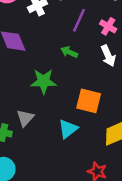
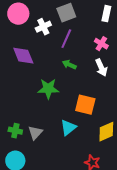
purple line: (79, 20) -> (66, 39), moved
gray triangle: (25, 118) -> (35, 133), moved

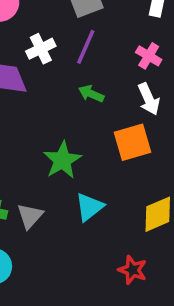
white cross: (43, 27) -> (41, 49), moved
green star: (48, 89) -> (62, 160), moved, turned -30
orange square: (85, 105) -> (133, 142), moved, turned -30

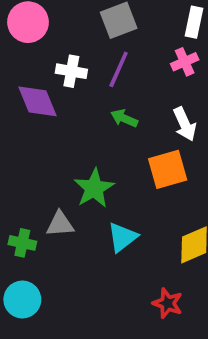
white cross: (41, 49) -> (71, 71), turned 36
pink cross: (149, 56) -> (185, 62), moved, turned 35
gray triangle: (30, 216) -> (60, 224), moved, turned 44

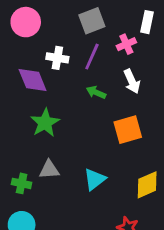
pink cross: (185, 62) -> (126, 44), moved
white arrow: (185, 124) -> (132, 81), moved
green star: (94, 188) -> (45, 123), moved

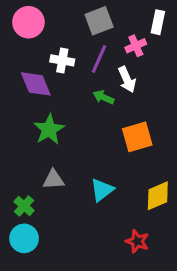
white arrow: (132, 81) -> (127, 80), moved
green cross: (22, 183) -> (24, 206), moved, turned 30

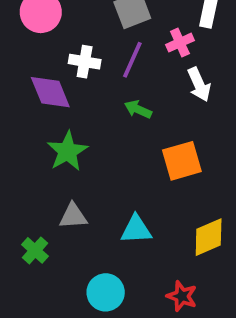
white arrow: (127, 80) -> (199, 85), moved
cyan triangle: (102, 190) -> (136, 229), turned 35
cyan circle: (24, 238) -> (106, 292), moved

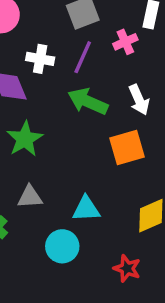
white arrow: (199, 85) -> (139, 100), moved
green arrow: (138, 109) -> (88, 101), size x1.6
cyan circle: (106, 292) -> (62, 246), moved

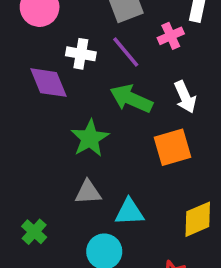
purple line: (83, 57) -> (126, 52), turned -64
green star: (25, 139) -> (90, 138), moved
gray triangle: (30, 197) -> (88, 192), moved

